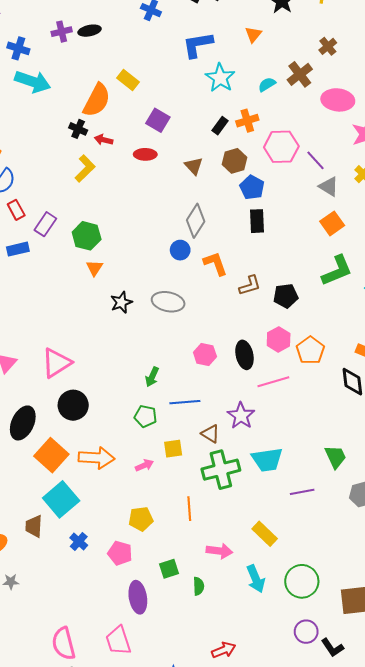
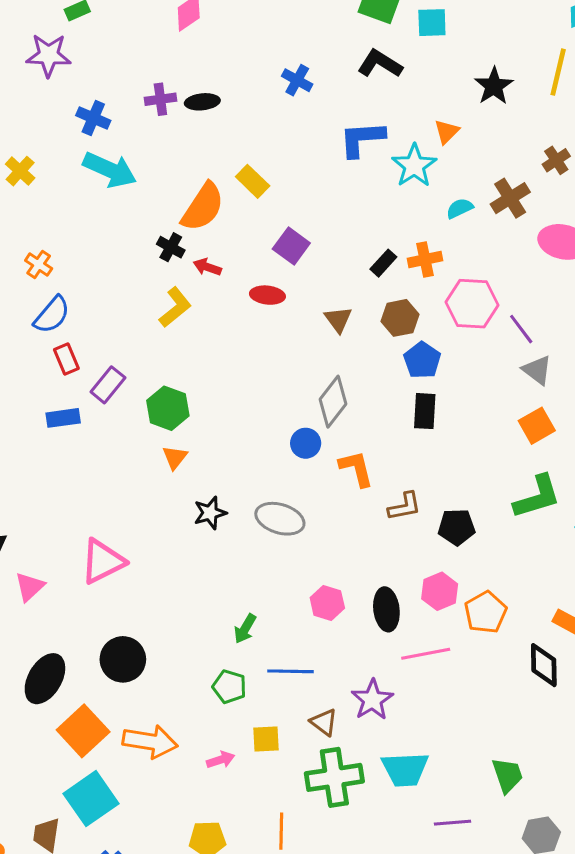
cyan star: (220, 78) -> (414, 166), moved
pink triangle: (56, 363) -> (103, 561), moved

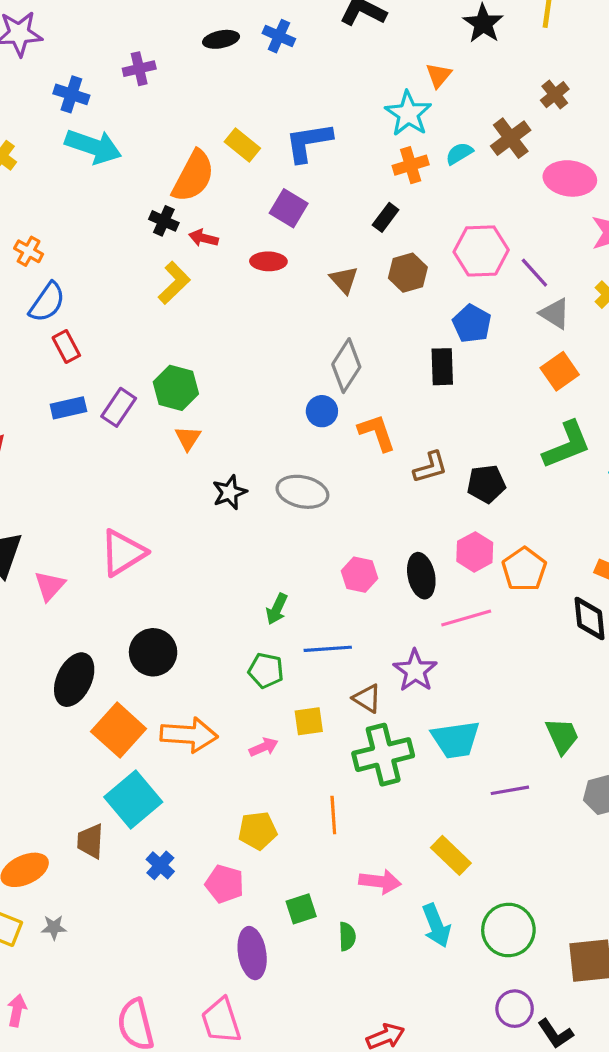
black ellipse: (202, 102) -> (221, 39), moved
blue L-shape: (362, 139) -> (308, 142), moved
orange cross: (425, 260) -> (411, 165), moved
blue pentagon: (422, 360) -> (472, 324), moved
purple rectangle: (108, 385) -> (119, 407), moved

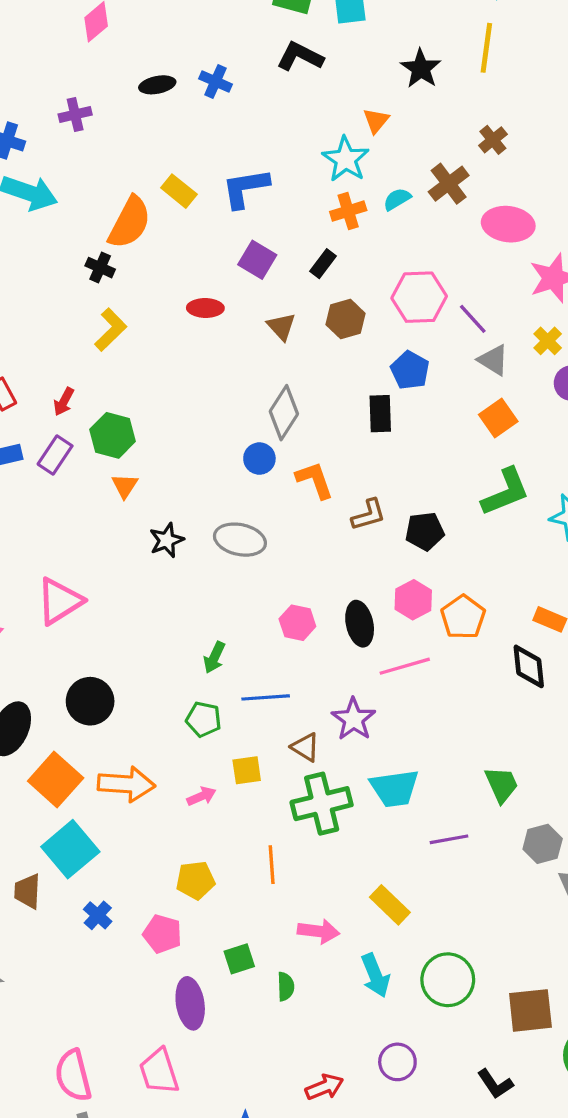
purple square: (289, 208) -> (257, 260), moved
red arrow: (204, 238) -> (64, 402), moved, turned -76
purple circle: (515, 1009) -> (397, 1062), moved

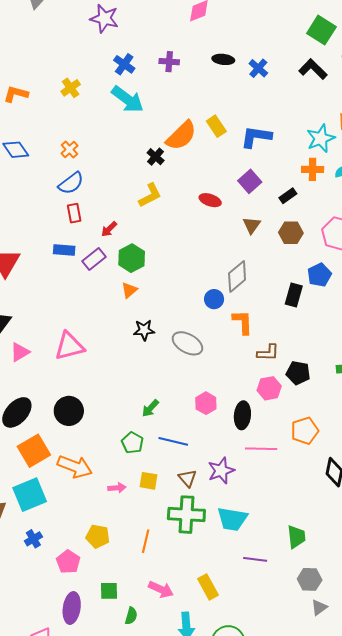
pink hexagon: (413, 600) -> (269, 388), moved

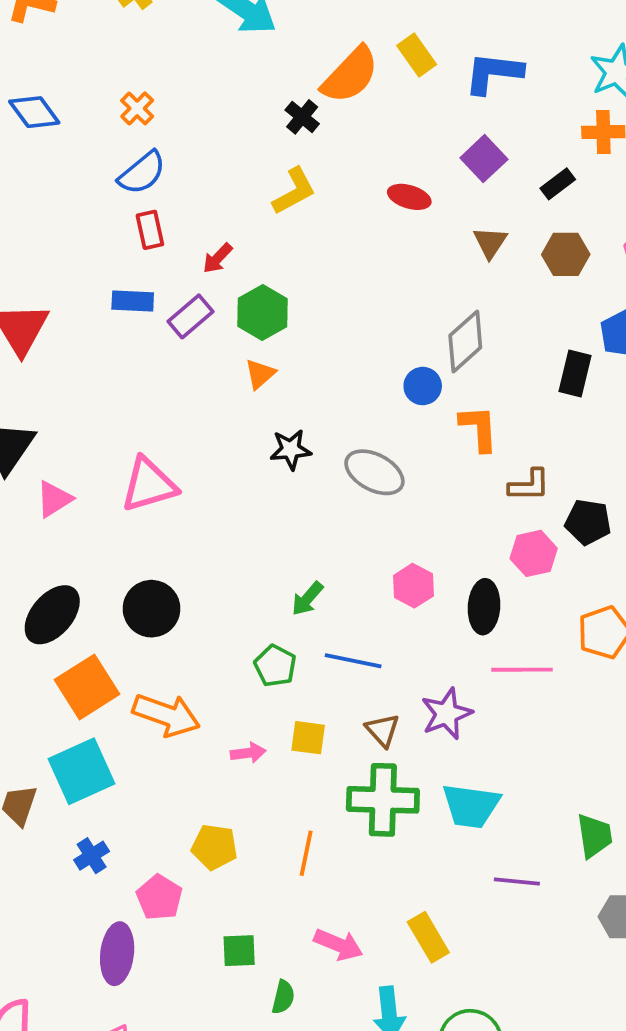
purple ellipse: (72, 608) -> (117, 954), moved

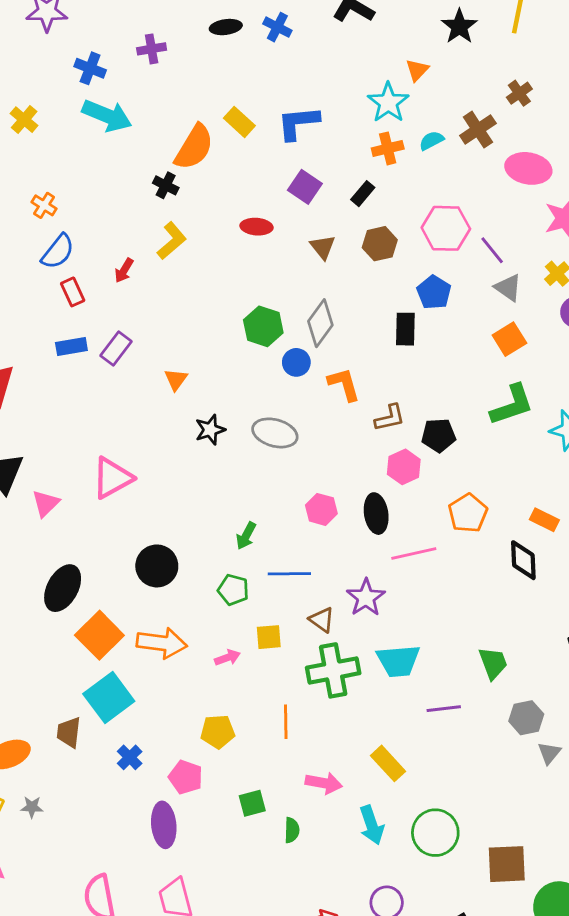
red arrow: (218, 258) -> (124, 270), moved
green hexagon: (262, 313) -> (263, 326), moved
black circle: (152, 609) -> (157, 566), moved

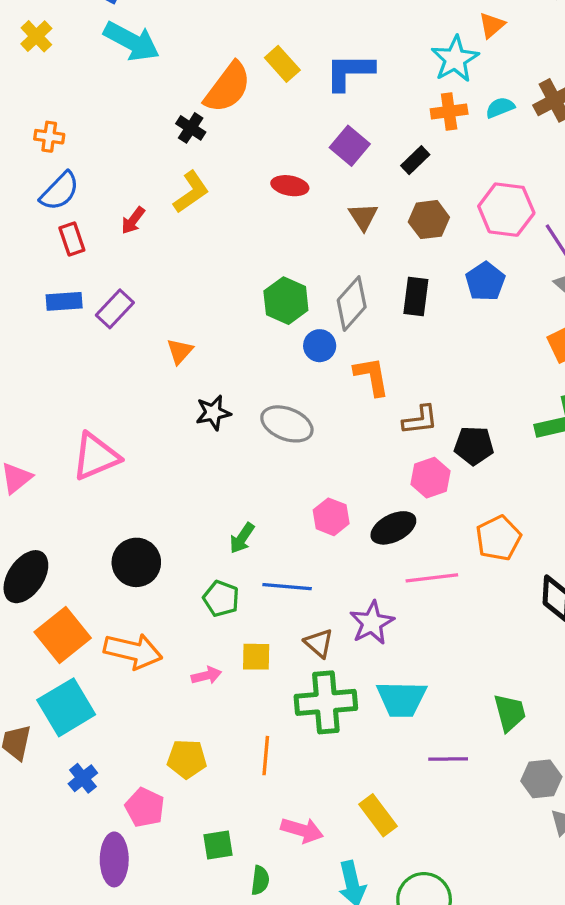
orange cross: (44, 205) -> (49, 137), turned -30
black rectangle: (405, 329) -> (416, 297), moved
black ellipse: (376, 514) -> (393, 528), turned 66

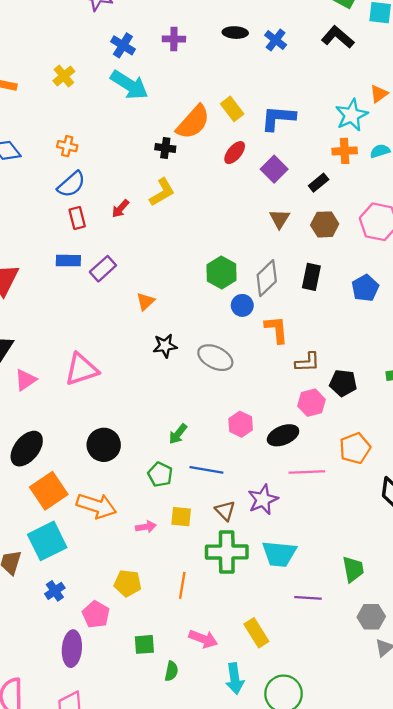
black cross: (191, 128) -> (165, 148), turned -30
red ellipse: (290, 186) -> (235, 153), moved, turned -65
blue pentagon: (485, 281) -> (365, 288), moved

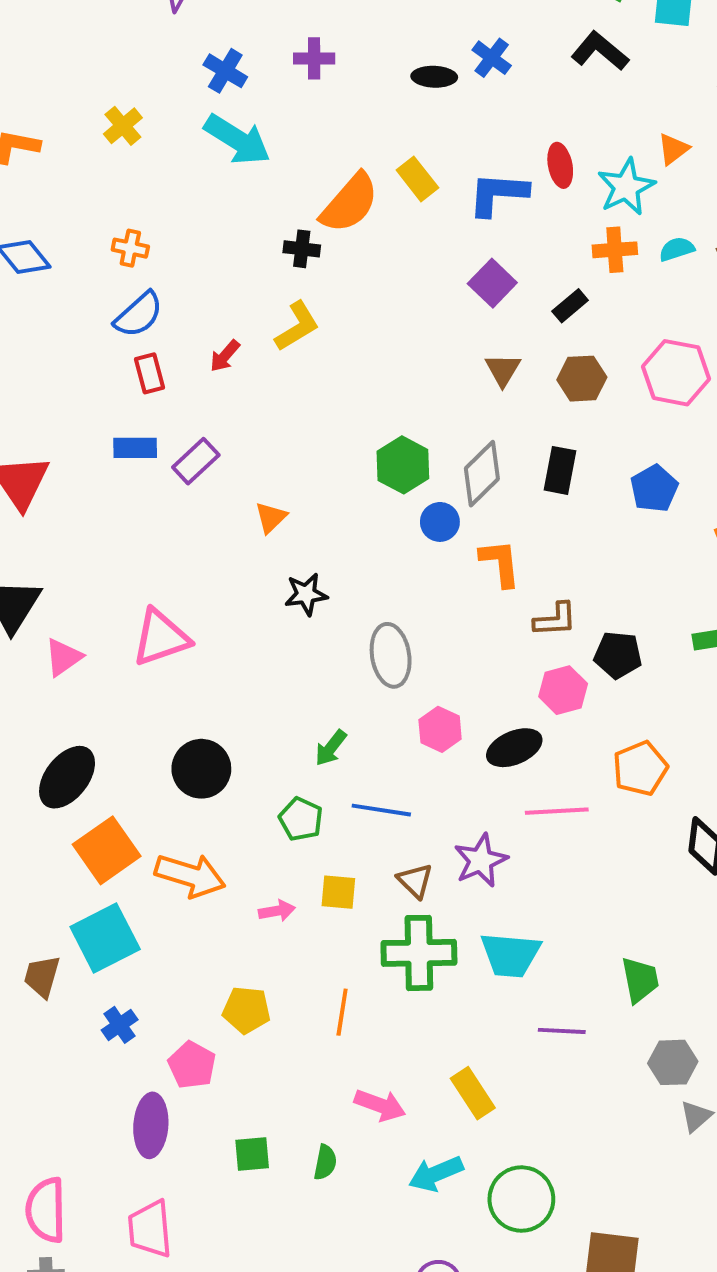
black ellipse: (235, 33) -> (434, 77), moved
red ellipse: (235, 153) -> (560, 165), moved, turned -50
gray ellipse: (215, 358) -> (391, 655), moved, turned 56
green square: (144, 644) -> (252, 1154), moved
cyan arrow: (235, 679) -> (436, 1174), turned 76

